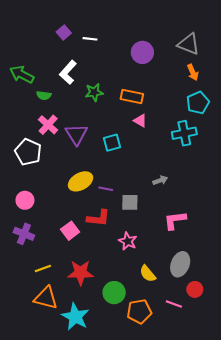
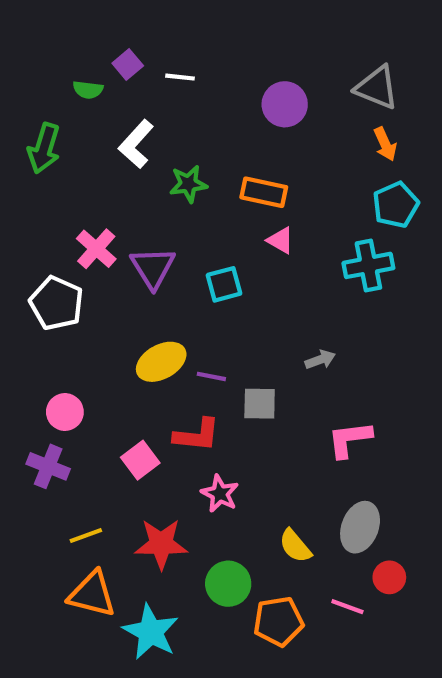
green arrow: (22, 74) -> (44, 148), turned -100
green semicircle: (44, 95) -> (88, 90), moved
pink circle: (25, 200) -> (65, 412), moved
pink star: (128, 241) -> (220, 494), moved

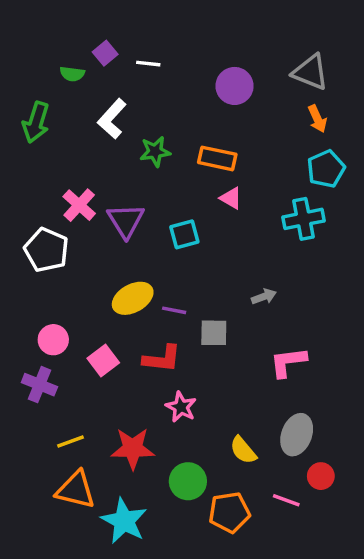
pink square: (140, 460) -> (103, 360), moved

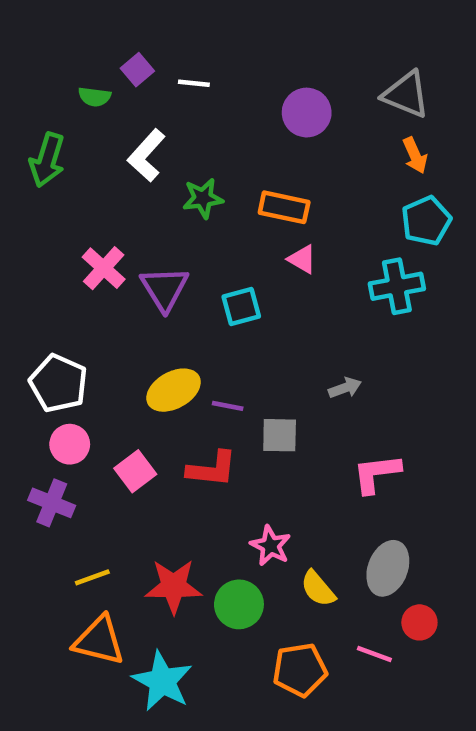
white pentagon: (46, 250) -> (58, 383), moved
pink star: (181, 407) -> (271, 546), moved
green circle: (188, 481) -> (239, 604), moved

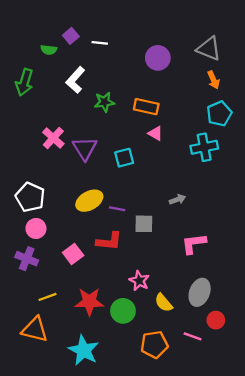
pink square: (135, 471) -> (73, 254), moved
orange triangle: (99, 640) -> (35, 329), moved

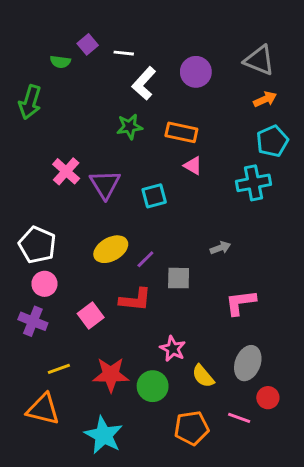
white L-shape: (75, 80) -> (144, 83), moved
orange arrow: (213, 80) -> (265, 99), turned -90
purple line: (117, 209) -> (145, 259), turned -56

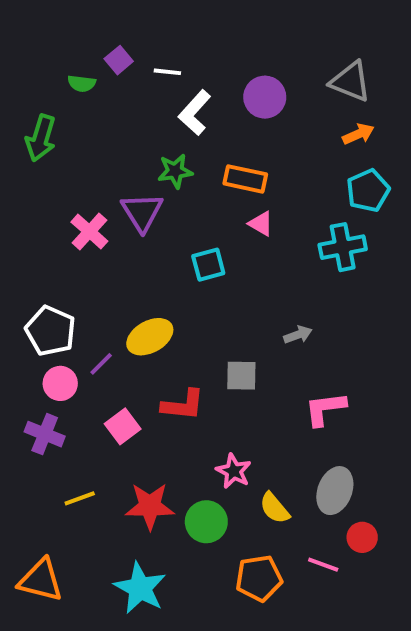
purple triangle: (105, 184) -> (142, 212), moved
purple line: (145, 259) -> (101, 364), moved
orange triangle: (43, 409) -> (41, 580), moved

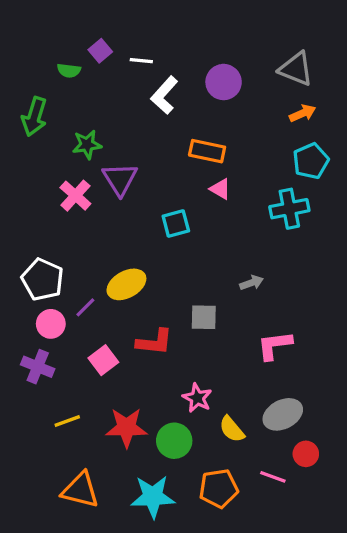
green star: (175, 171) -> (87, 145), moved
gray ellipse: (335, 491) -> (283, 414), turned 42
orange triangle: (41, 580) -> (80, 490), moved
cyan star: (140, 588) -> (153, 497), moved, turned -30

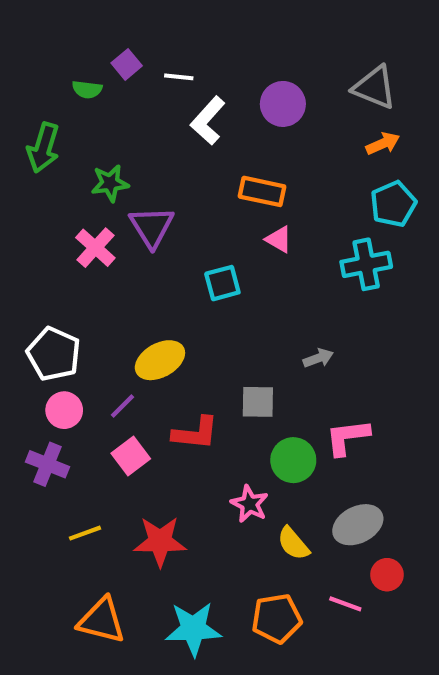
purple line: (85, 307) -> (122, 406), moved
green circle: (174, 441) -> (293, 460), moved

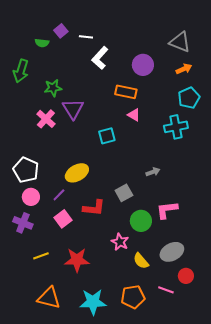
purple circle: (283, 104) -> (143, 65), moved
gray square: (258, 402) -> (124, 193), turned -30

